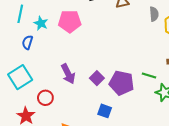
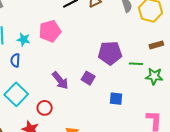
purple pentagon: (121, 83) -> (110, 53), moved
blue square: (105, 111) -> (116, 99), moved

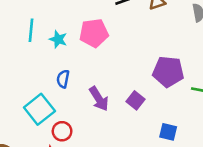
blue semicircle: (15, 60) -> (63, 79), moved
red circle: (45, 108) -> (62, 131), moved

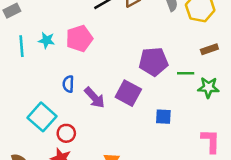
cyan star: (58, 39) -> (47, 40), moved
blue semicircle: (63, 79) -> (68, 84), moved
purple square: (135, 100) -> (128, 93), size x1.5

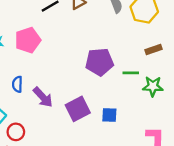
purple square: (128, 93) -> (78, 109), moved, turned 35

